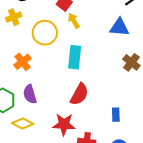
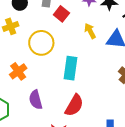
yellow arrow: (74, 21) -> (90, 31), moved
purple semicircle: (30, 94) -> (36, 100), moved

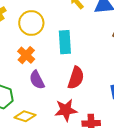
orange cross: (18, 71) -> (26, 55), moved

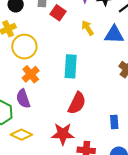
yellow circle: (31, 23) -> (24, 47), moved
purple semicircle: (37, 80) -> (23, 99), moved

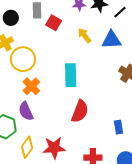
red star: (63, 134) -> (54, 148), moved
yellow diamond: (21, 135) -> (27, 147), turned -75

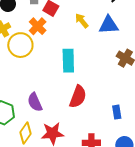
orange cross: (31, 86) -> (38, 26), moved
purple semicircle: (26, 111) -> (35, 102), moved

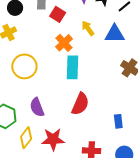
orange cross: (38, 26) -> (64, 43), moved
yellow circle: (20, 45) -> (24, 66), moved

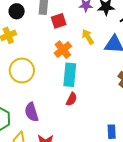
red square: (58, 14) -> (59, 21), turned 35
red semicircle: (80, 104) -> (72, 99), moved, size x0.6

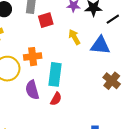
orange cross: (63, 50) -> (33, 57), moved, turned 30
purple semicircle: (31, 112) -> (32, 90), moved

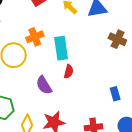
purple semicircle: (32, 90) -> (44, 85), moved

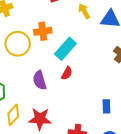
cyan rectangle: (61, 48) -> (65, 49), turned 35

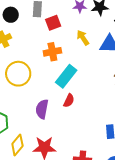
orange cross: (43, 31) -> (52, 52), moved
purple semicircle: (40, 80) -> (42, 109), turned 30

